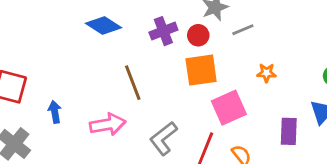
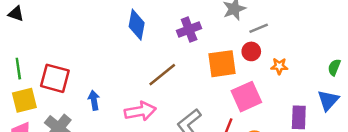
blue diamond: (103, 25) -> (137, 25), turned 68
red circle: (198, 35) -> (251, 51), moved
brown line: (133, 83) -> (162, 75), turned 72

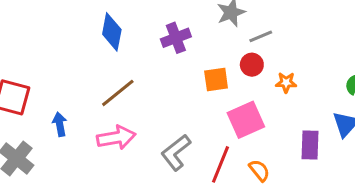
orange square: (222, 64) -> (216, 80), size x0.7
brown line: (162, 75) -> (118, 93), moved

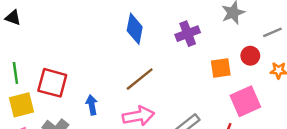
gray line: (261, 36) -> (272, 32), moved

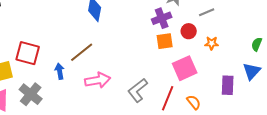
purple cross: (188, 34) -> (162, 18), moved
brown line: (140, 79) -> (82, 52), moved

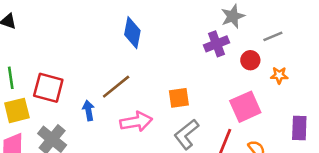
orange square: (165, 41) -> (179, 98), moved

